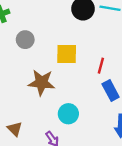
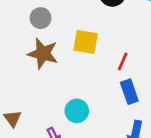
brown star: (42, 83) -> (43, 54), moved

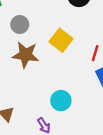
yellow square: (86, 42) -> (61, 40), turned 35

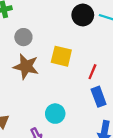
yellow square: (61, 40) -> (61, 56), turned -30

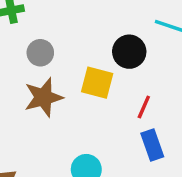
black circle: (83, 15) -> (129, 52), moved
brown star: (26, 66) -> (43, 97), turned -30

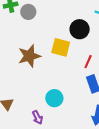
gray circle: (40, 53) -> (28, 12), moved

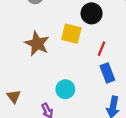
brown star: (29, 56) -> (37, 44), turned -30

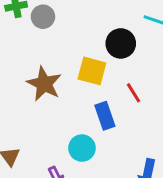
red line: (101, 49) -> (133, 93), turned -56
blue rectangle: (107, 73) -> (105, 116), moved

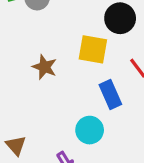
brown star: (44, 84) -> (44, 67), size x0.7

